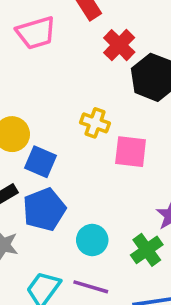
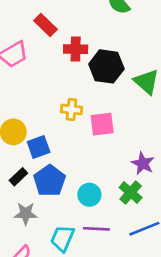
red cross: (119, 45) -> (76, 49), turned -30
blue square: (40, 162) -> (39, 147), turned -30

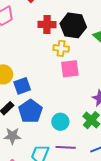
red cross: (76, 49) -> (47, 25), moved
yellow cross: (71, 110) -> (61, 48), moved

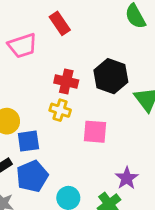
red cross: (47, 25) -> (66, 82), moved
yellow cross: (61, 48) -> (60, 110), moved

